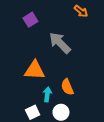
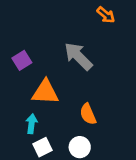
purple square: (30, 20) -> (22, 60), moved
cyan arrow: (47, 94) -> (32, 124), moved

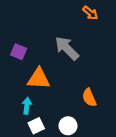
purple square: (22, 60) -> (19, 52), turned -35
orange semicircle: (88, 114) -> (89, 98), moved

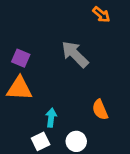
orange triangle: (39, 79) -> (19, 89), moved
cyan arrow: (27, 106) -> (51, 118), moved

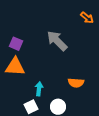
orange arrow: (101, 15) -> (87, 18), moved
orange semicircle: (100, 110) -> (76, 83), turned -63

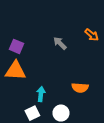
orange arrow: (87, 18) -> (92, 35), moved
gray arrow: (57, 41) -> (60, 43), size x0.6

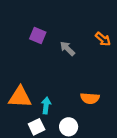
purple square: (17, 46) -> (38, 35), moved
orange triangle: (16, 71) -> (20, 97), moved

